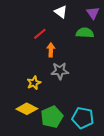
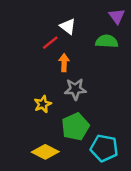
white triangle: (61, 12) -> (68, 26), moved
yellow diamond: (27, 109) -> (45, 152), moved
green pentagon: (52, 117) -> (75, 127), moved

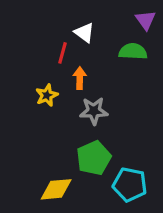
red line: (50, 43) -> (62, 53), turned -36
yellow star: (43, 104) -> (47, 95), moved
yellow diamond: (45, 152) -> (56, 189), turned -32

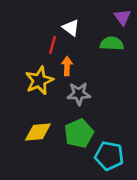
yellow star: (47, 95) -> (39, 81), size x1.5
yellow diamond: (56, 189) -> (38, 132), moved

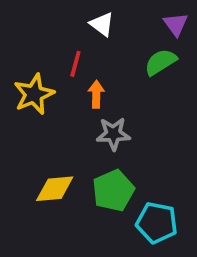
white triangle: (71, 28) -> (102, 24), moved
green semicircle: (112, 44) -> (161, 62), turned -35
yellow star: (39, 81) -> (34, 94), moved

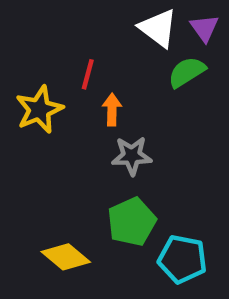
white triangle: (102, 24) -> (158, 28), moved, size x1.4
yellow diamond: (55, 189) -> (66, 257), moved, turned 45

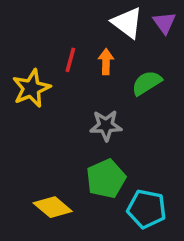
green semicircle: (187, 72) -> (147, 83), moved
orange arrow: (112, 110) -> (106, 62), moved

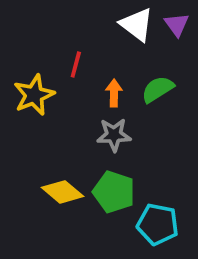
orange arrow: (106, 62) -> (114, 93), moved
green pentagon: (106, 179) -> (114, 192), turned -30
yellow diamond: (53, 207) -> (63, 192), moved

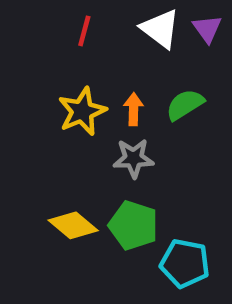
red line: (76, 64) -> (84, 31), moved
yellow star: (34, 95) -> (82, 111), moved

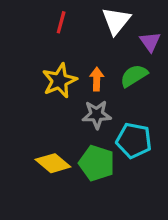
white triangle: (160, 29) -> (116, 21), turned 32
purple triangle: (207, 29) -> (150, 42), moved
cyan pentagon: (185, 263) -> (134, 140), moved

